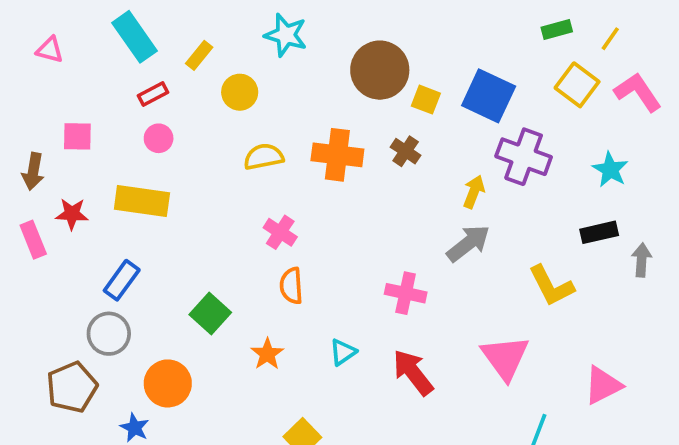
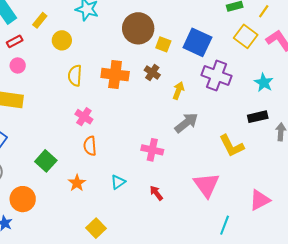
yellow semicircle: (264, 157) -> (75, 76), turned -75
yellow arrow: (474, 192) -> (178, 91), moved
red arrow: (413, 372) -> (156, 193), size x0.6

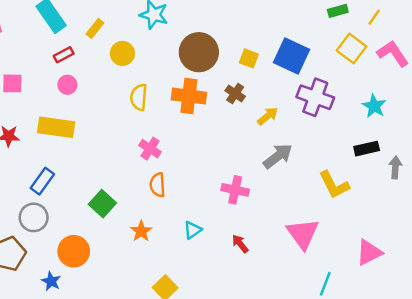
brown circle: (138, 28) -> (199, 52), moved
yellow arrow: (178, 91) -> (268, 116), turned 30

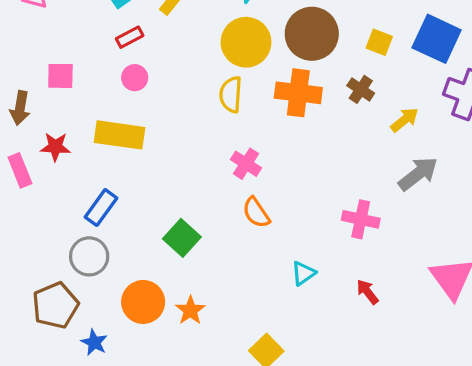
yellow circle: (122, 53) -> (246, 42), moved, size x1.5
orange semicircle: (158, 185) -> (256, 213), turned -30
orange star: (141, 231) -> (190, 310), moved
blue star: (51, 281) -> (94, 342), moved

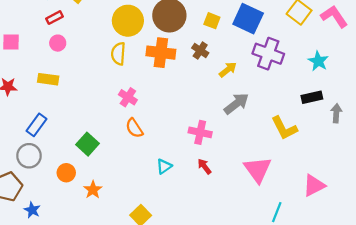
yellow rectangle: (119, 135) -> (48, 79), size x0.7
red arrow: (367, 292) -> (204, 166), moved
orange circle: (143, 302) -> (66, 173), moved, size x0.7

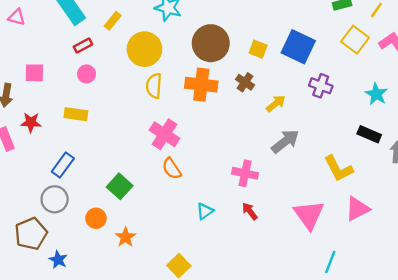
yellow circle: (128, 21) -> (144, 49), moved
purple cross: (268, 54) -> (321, 86), size x0.7
pink cross: (128, 97) -> (165, 134), size x1.4
black rectangle: (312, 97) -> (369, 134), turned 36
pink triangle: (314, 185) -> (357, 209), moved

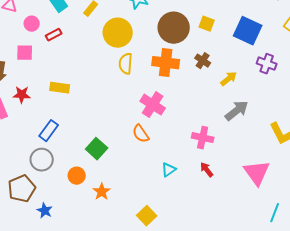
red rectangle: (83, 46) -> (54, 35), moved
yellow square: (258, 49) -> (207, 24), moved
pink circle: (87, 74) -> (32, 24), moved
pink cross: (165, 134) -> (153, 105), moved

